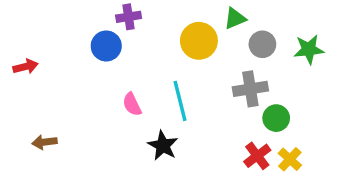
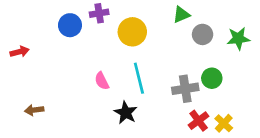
yellow circle: (199, 41) -> (132, 32), moved
blue circle: (106, 46) -> (70, 25), moved
gray cross: (250, 89) -> (185, 89), moved
green circle: (276, 118) -> (212, 78), moved

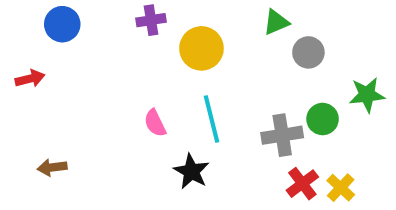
blue circle: (70, 25) -> (62, 24), moved
green star: (238, 38) -> (367, 95), moved

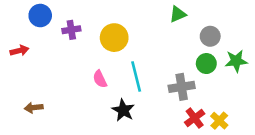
purple cross: (151, 20) -> (71, 30), moved
yellow circle: (201, 48) -> (114, 38), moved
gray circle: (308, 52) -> (210, 36), moved
green circle: (323, 119) -> (206, 64), moved

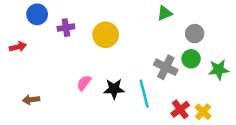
green star: (236, 61) -> (219, 70), moved
cyan line: (136, 77) -> (144, 94), moved
pink semicircle: (100, 79) -> (84, 83), moved, turned 63
gray cross: (182, 87) -> (166, 67), moved, turned 35
black star: (123, 110) -> (114, 89), moved, turned -30

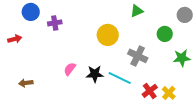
gray circle: (195, 34) -> (185, 15), moved
yellow circle: (106, 35) -> (108, 35), moved
green circle: (191, 59) -> (165, 34), moved
cyan line: (144, 94) -> (120, 78), turned -50

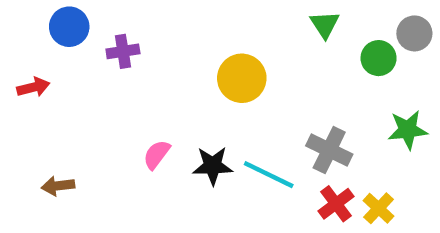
green triangle: (137, 11) -> (325, 24), moved, turned -40
green circle: (165, 34) -> (379, 58), moved
gray cross: (138, 56) -> (329, 150), moved

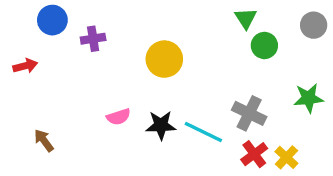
green circle: (379, 58) -> (264, 45), moved
yellow circle: (242, 78) -> (164, 59), moved
pink semicircle: (157, 154) -> (119, 117), turned -145
brown arrow: (58, 186) -> (44, 140), turned 60

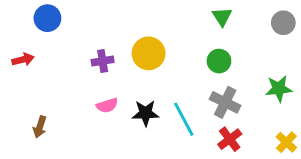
purple cross: (93, 39) -> (103, 61), moved
green circle: (264, 45) -> (219, 61), moved
cyan line: (203, 132) -> (184, 119), turned 36
brown arrow: (44, 140) -> (40, 127), turned -125
yellow cross: (286, 157) -> (286, 142), moved

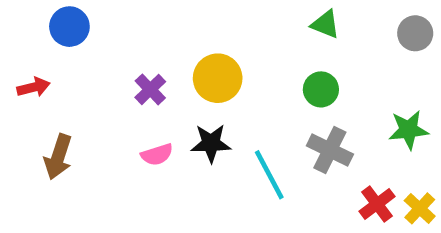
green triangle: (222, 17) -> (325, 24), turned -35
purple cross: (103, 61) -> (150, 89), turned -35
black star: (145, 113) -> (211, 143), moved
brown arrow: (40, 127) -> (58, 157), moved, size x1.4
red cross: (230, 139) -> (377, 204), moved

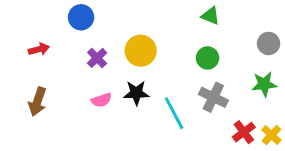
blue circle: (69, 27) -> (81, 17), moved
gray circle: (415, 33) -> (269, 43), moved
red arrow: (34, 87) -> (39, 49), moved

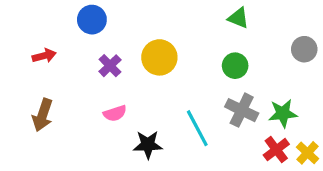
green star: (264, 84) -> (283, 113), moved
black star: (136, 93) -> (148, 145), moved

